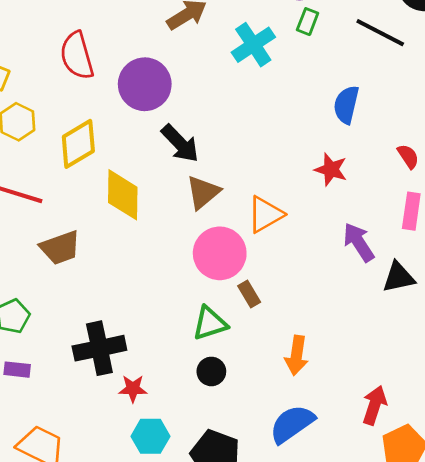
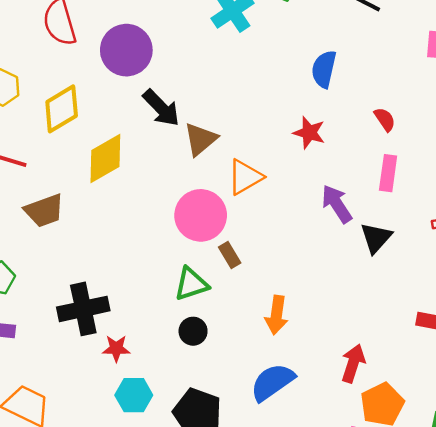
brown triangle: (203, 192) -> (200, 139), moved
yellow diamond: (123, 195) -> (105, 158), turned 60
black triangle: (399, 277) -> (376, 238), turned -36

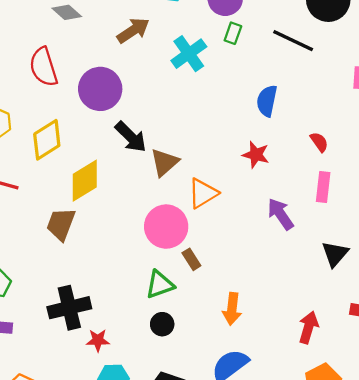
brown trapezoid: (44, 211) -> (61, 224), moved, turned 132
black triangle: (376, 238) -> (335, 254), moved
red arrow: (353, 363) -> (308, 327), moved

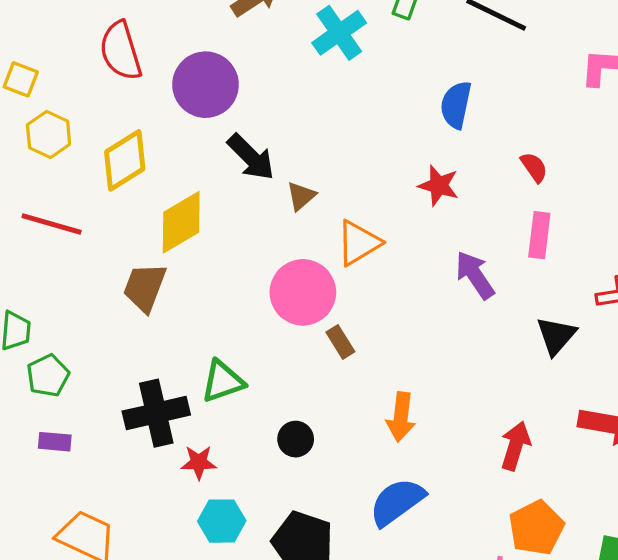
brown triangle: (164, 162) -> (301, 196), size x0.7
green triangle: (160, 284) -> (223, 381), moved

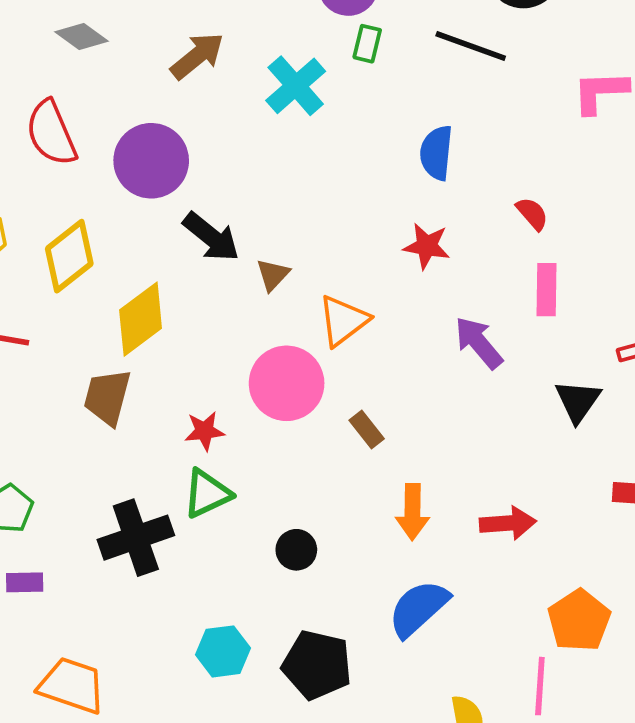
brown rectangle: (340, 342) -> (367, 430), moved
red arrow: (515, 446) -> (508, 523), moved, turned 75
red star: (199, 462) -> (205, 431), moved

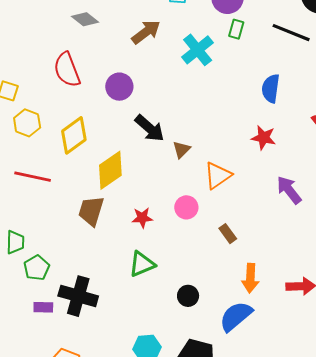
purple circle: (151, 161) -> (119, 87), size x0.7
pink circle: (287, 383) -> (186, 207), size x0.6
red star: (205, 431) -> (142, 218), moved
black cross: (136, 538) -> (78, 296), moved, turned 33
blue semicircle: (418, 608) -> (236, 316), moved

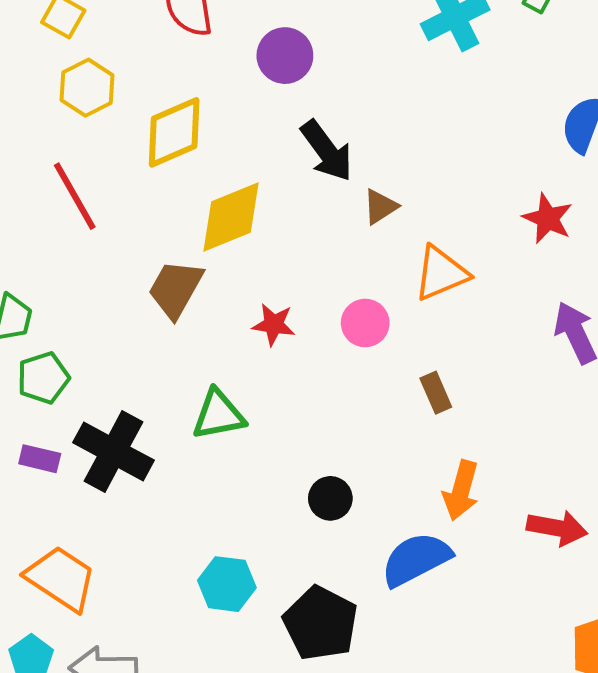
red line: (33, 177) -> (75, 196), turned 36
green triangle: (142, 264) -> (218, 415), moved

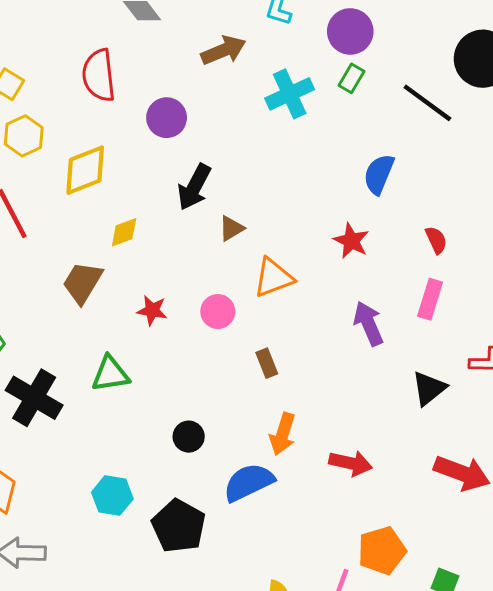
black arrow: (327, 151) -> (194, 187), turned 63
yellow diamond: (231, 217) -> (124, 232), size x0.6

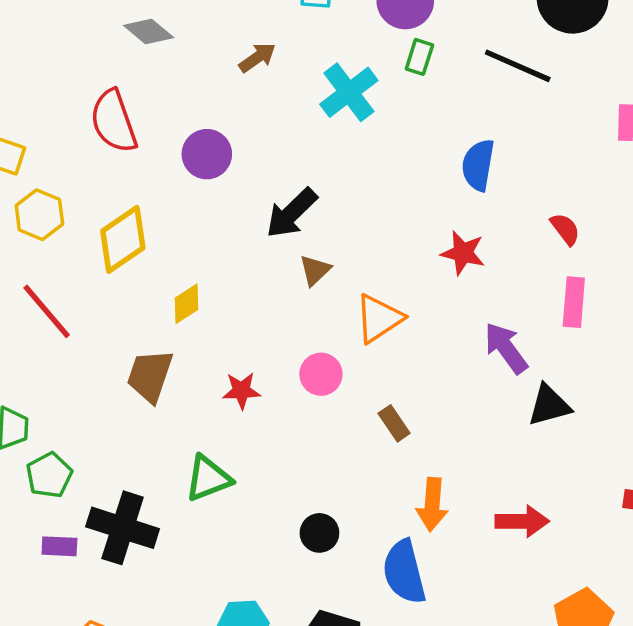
brown arrow: (223, 50) -> (257, 58), size x0.7
black arrow: (194, 187) -> (292, 213), moved, turned 30
black triangle: (429, 388) -> (549, 405), moved, turned 36
blue semicircle: (249, 482) -> (404, 572), turned -66

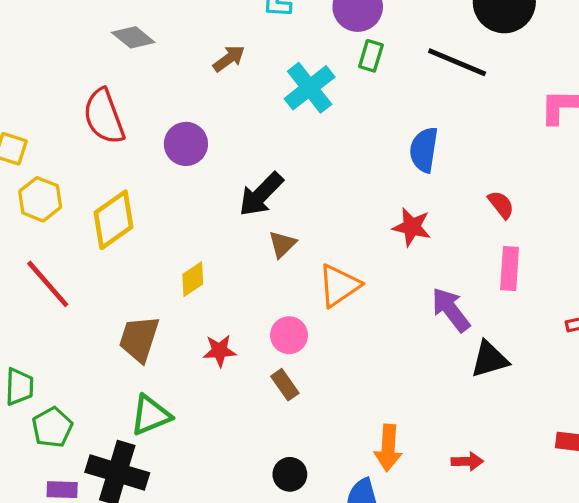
yellow diamond: (186, 304) -> (193, 279), moved
brown rectangle: (394, 423) -> (285, 385), moved
green triangle: (208, 478) -> (151, 415), moved
red arrow: (522, 521) -> (467, 461), size x0.7

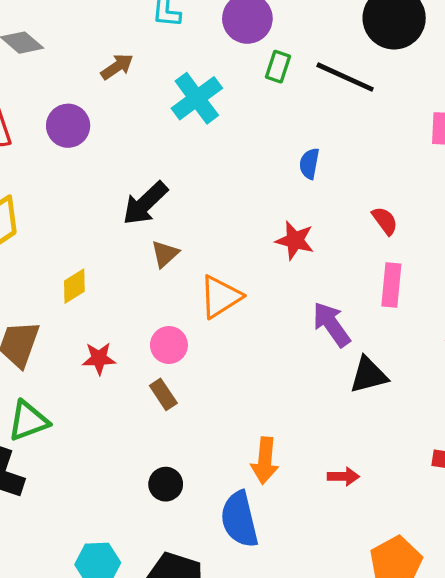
green rectangle: (371, 56) -> (278, 67), moved
purple circle: (186, 144) -> (68, 126), moved
blue semicircle: (424, 150) -> (309, 164), size x0.7

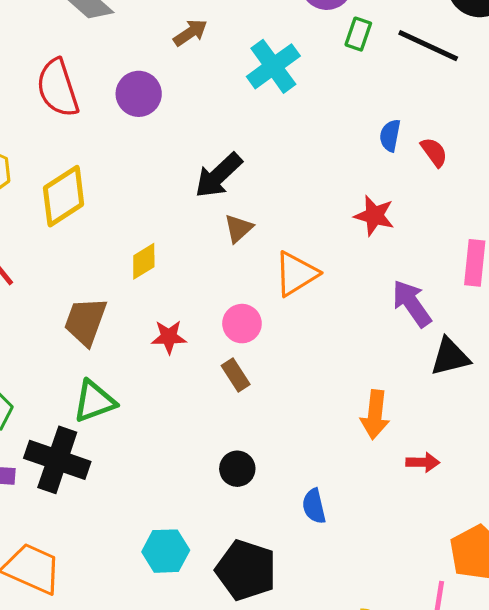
red semicircle: (385, 221) -> (434, 152), moved
orange arrow: (265, 461) -> (375, 415), moved
blue semicircle: (239, 519) -> (314, 506), size x0.6

